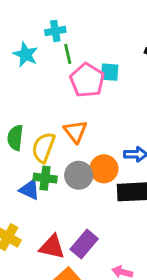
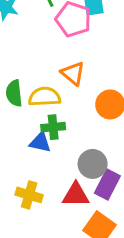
yellow semicircle: (43, 147) -> (45, 97), turned 80
gray circle: (79, 175) -> (93, 164), moved

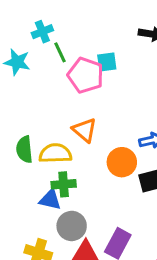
gray circle: (93, 164) -> (72, 226), moved

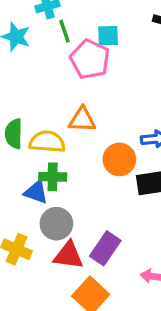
cyan square: (107, 62) -> (108, 36), moved
orange triangle: (85, 130) -> (82, 120), turned -44

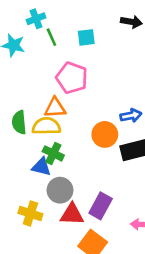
pink pentagon: (90, 59) -> (72, 78), moved
orange triangle: (82, 120) -> (55, 108), moved
green cross: (53, 177) -> (53, 153), turned 30

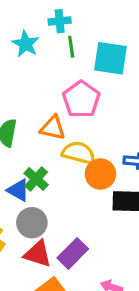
cyan square: (86, 37) -> (110, 58), size x1.6
yellow semicircle: (46, 126) -> (79, 153), moved

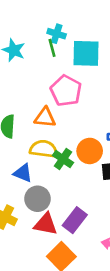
cyan cross: (60, 21) -> (57, 34), moved, turned 30
yellow semicircle: (79, 153) -> (44, 149), moved
green cross: (36, 179) -> (63, 159), moved

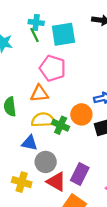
red triangle: (46, 224) -> (56, 182), turned 30

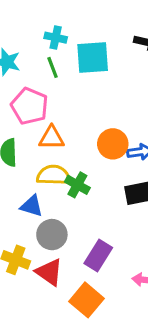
green line: (34, 35) -> (53, 67), moved
pink pentagon: (53, 68) -> (30, 106), moved
orange circle: (81, 114) -> (113, 144), moved
red triangle: (56, 182) -> (49, 272), moved

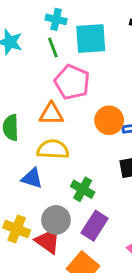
pink pentagon: (30, 106) -> (72, 82), moved
green cross: (77, 185) -> (83, 189), moved
gray circle: (52, 235) -> (56, 220), moved

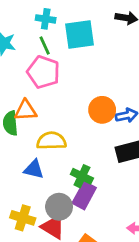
pink pentagon: (72, 82) -> (43, 72), moved
orange triangle: (51, 114) -> (26, 110), moved
purple rectangle: (95, 226) -> (84, 195), moved

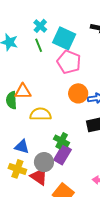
cyan cross: (46, 19) -> (40, 26), turned 32
cyan square: (79, 34) -> (64, 38), turned 30
pink pentagon: (43, 72) -> (69, 62), moved
blue triangle: (34, 169) -> (22, 147), moved

